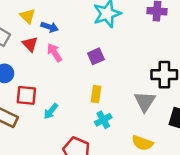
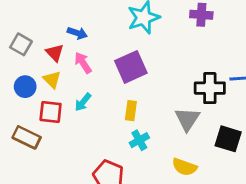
yellow triangle: (28, 16) -> (52, 80), moved
purple square: (96, 56) -> (131, 67), size x1.6
cyan arrow: (51, 111) -> (83, 102), moved

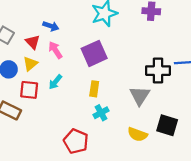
yellow triangle: (52, 80) -> (30, 64), turned 35
black square: (228, 139) -> (167, 125), moved

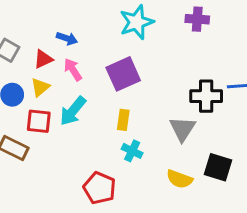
red triangle: (33, 42) -> (43, 59), turned 49
cyan arrow: (55, 82) -> (73, 111), size x1.5
cyan cross: (101, 113) -> (132, 151), turned -35

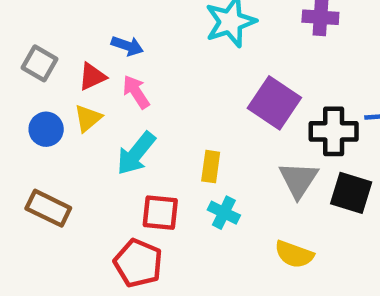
purple square: (123, 74) -> (274, 103), moved, turned -32
red square: (39, 121) -> (160, 213), moved
black square: (218, 167) -> (351, 193), moved
red pentagon: (100, 188) -> (138, 263), moved

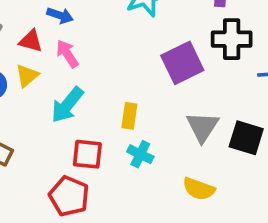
red triangle: (92, 77) -> (31, 41), turned 40
purple square: (274, 103) -> (182, 63), turned 30
black cross: (334, 131) -> (232, 39), moved

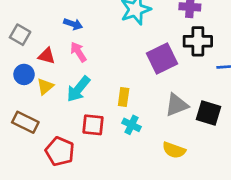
red triangle: (31, 41) -> (47, 56), moved
yellow triangle: (27, 76) -> (45, 86), moved
gray triangle: (202, 127) -> (177, 105), turned 35
red pentagon: (69, 196) -> (60, 151), moved

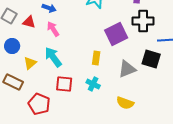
red triangle: (47, 56) -> (29, 22), moved
yellow triangle: (45, 86) -> (30, 63), moved
cyan arrow: (78, 89) -> (53, 57), turned 105
yellow rectangle: (124, 97) -> (96, 58), moved
black square: (208, 113) -> (151, 59), moved

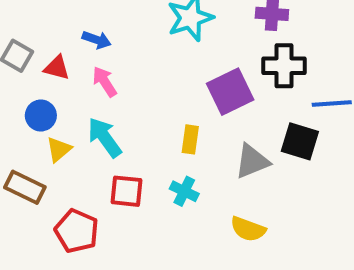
blue circle: (12, 46) -> (41, 115), moved

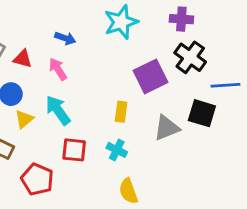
blue arrow: (97, 40) -> (65, 38), moved
black cross: (284, 66) -> (190, 57), turned 36
yellow semicircle: (248, 229) -> (128, 191), moved, turned 50

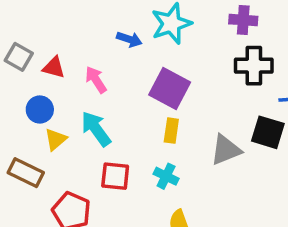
blue arrow: (65, 38) -> (129, 39), moved
black cross: (190, 57) -> (254, 66), turned -36
purple square: (151, 76) -> (170, 88), moved, turned -36

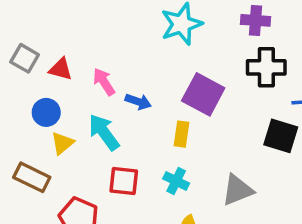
blue arrow: (129, 39) -> (138, 102), moved
purple square: (170, 88) -> (203, 94), moved
gray triangle: (226, 150) -> (237, 190), moved

